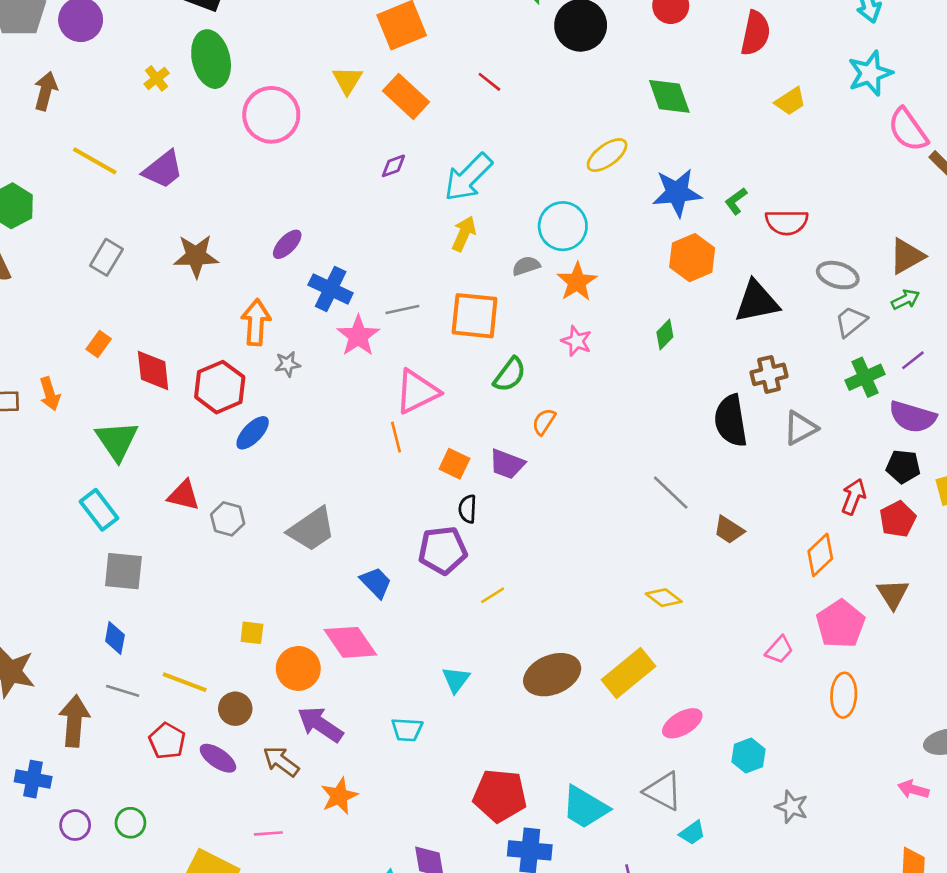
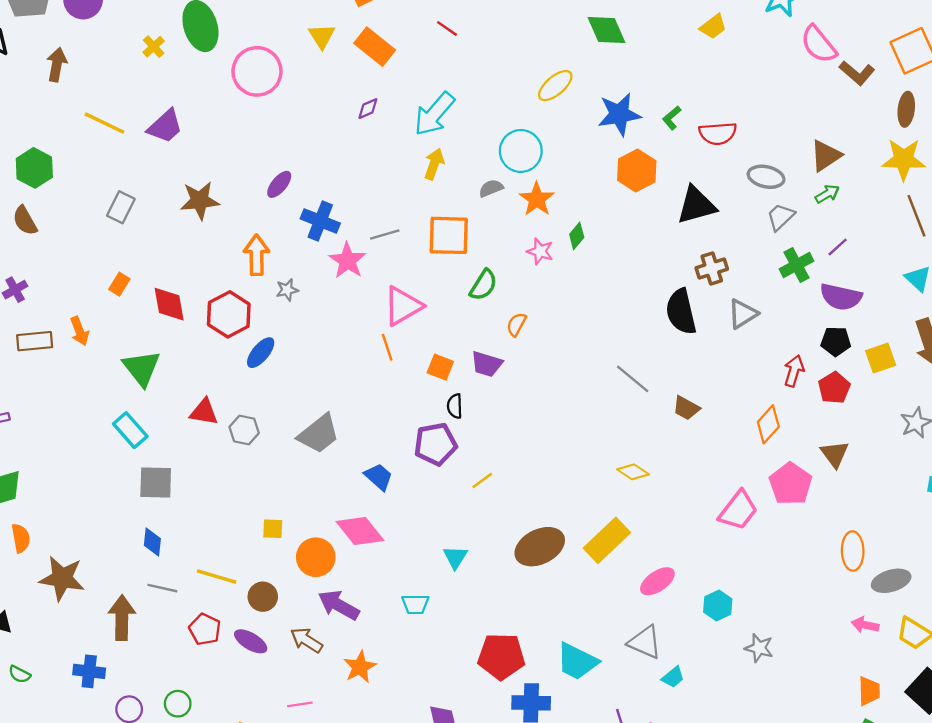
green diamond: (665, 334) -> (577, 236), moved
pink trapezoid: (779, 650) -> (738, 510), size x1.6
orange ellipse: (844, 695) -> (853, 551), moved

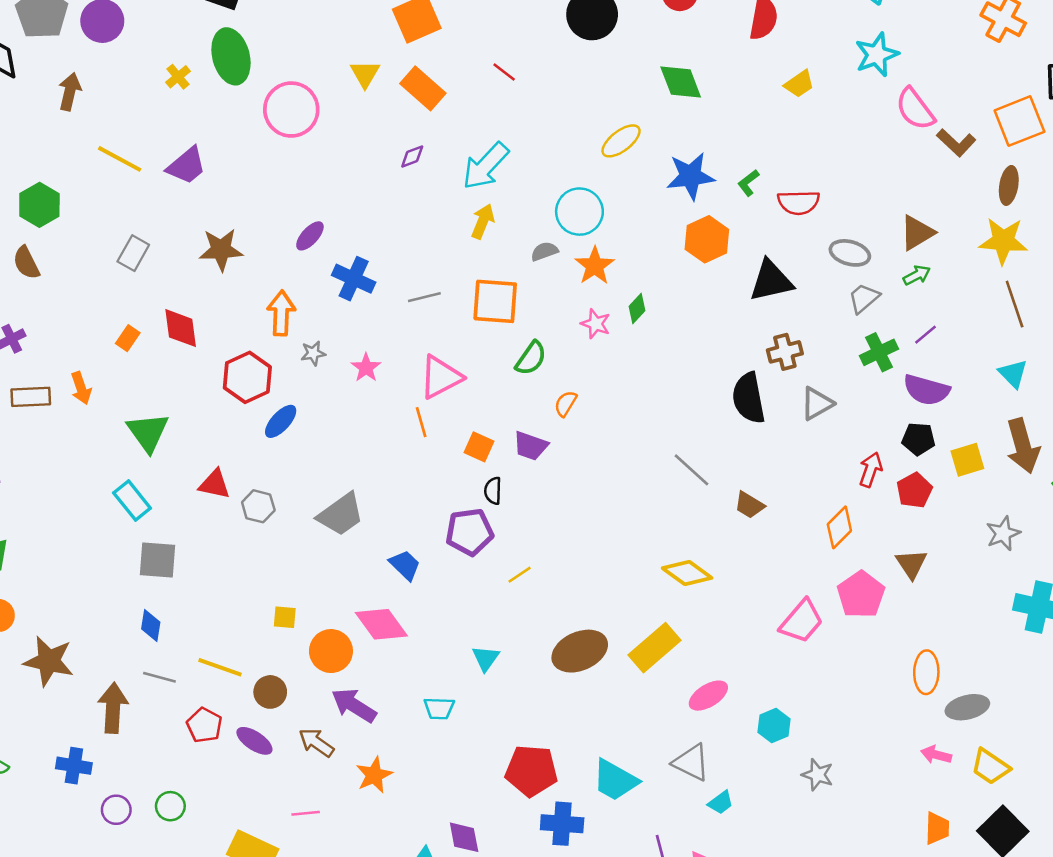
pink star: (347, 261) -> (366, 368), moved, size x0.7
red diamond: (169, 304) -> (181, 328), moved
yellow diamond: (633, 472) -> (687, 573), size x1.4

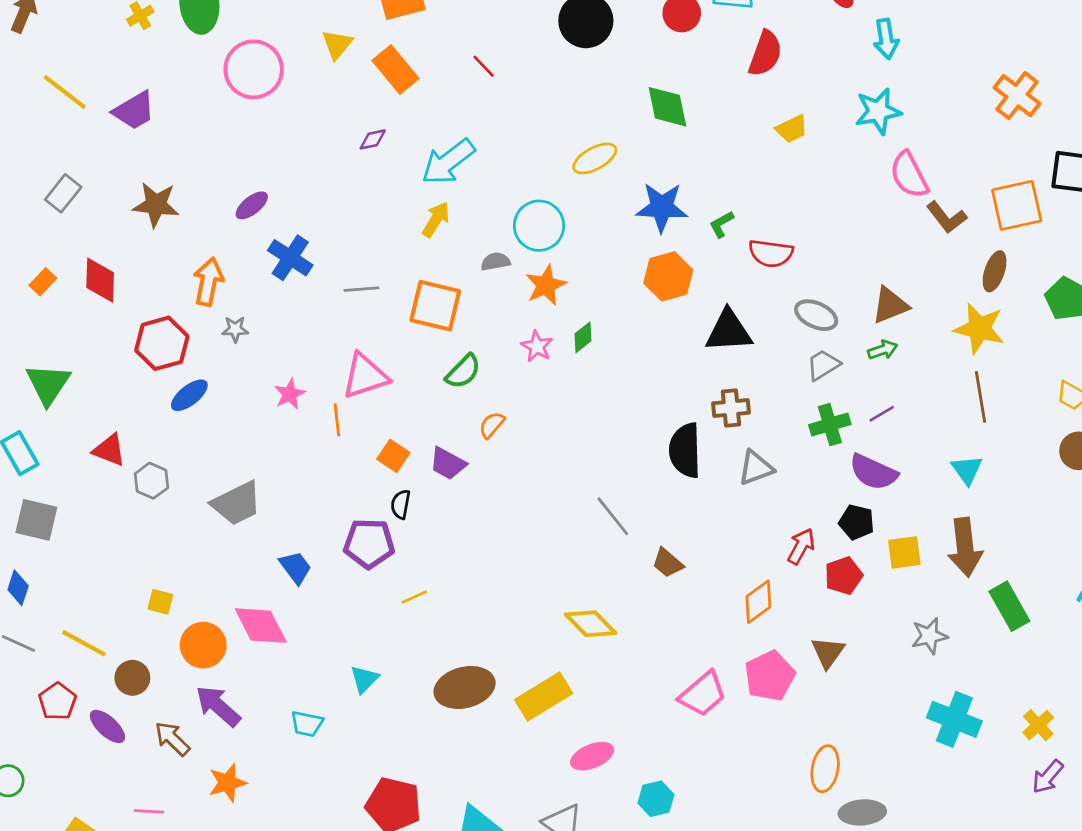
pink star: (366, 368) -> (290, 394), moved

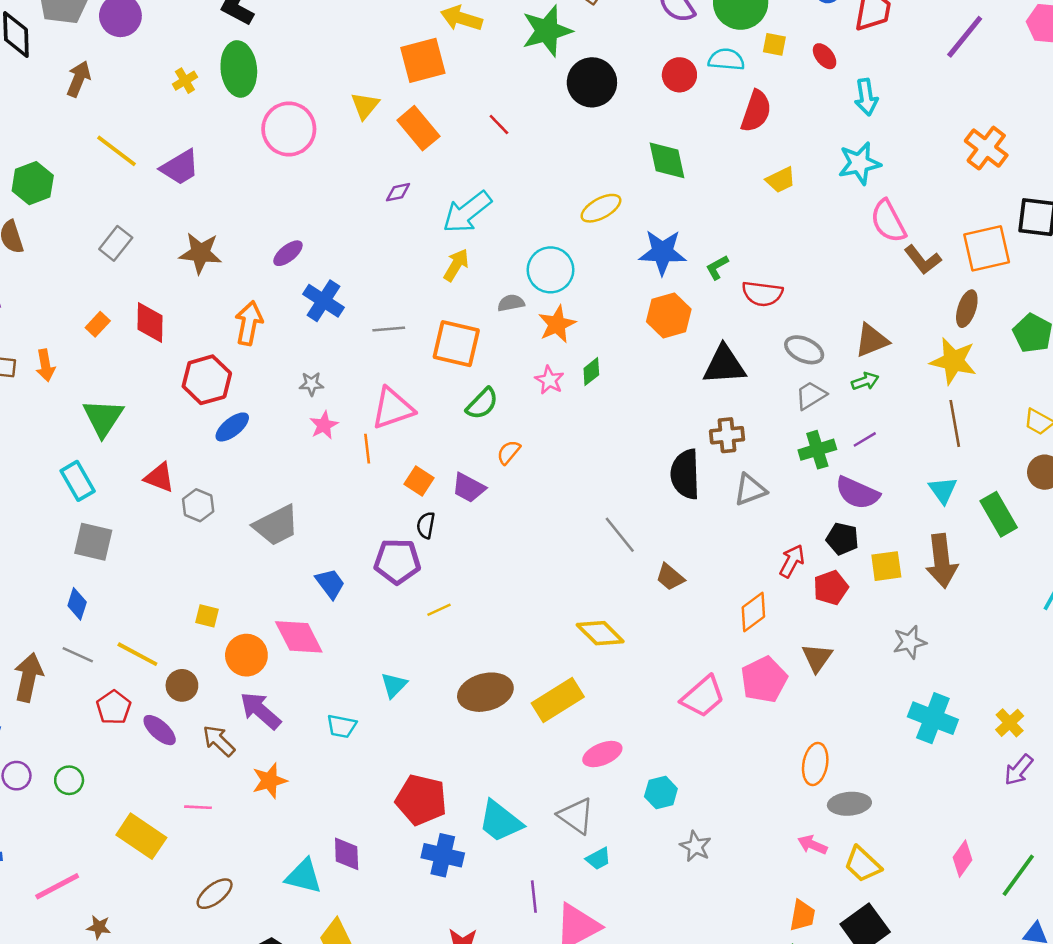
gray star: (235, 329) -> (311, 384), moved
green rectangle: (1009, 606) -> (999, 514), moved

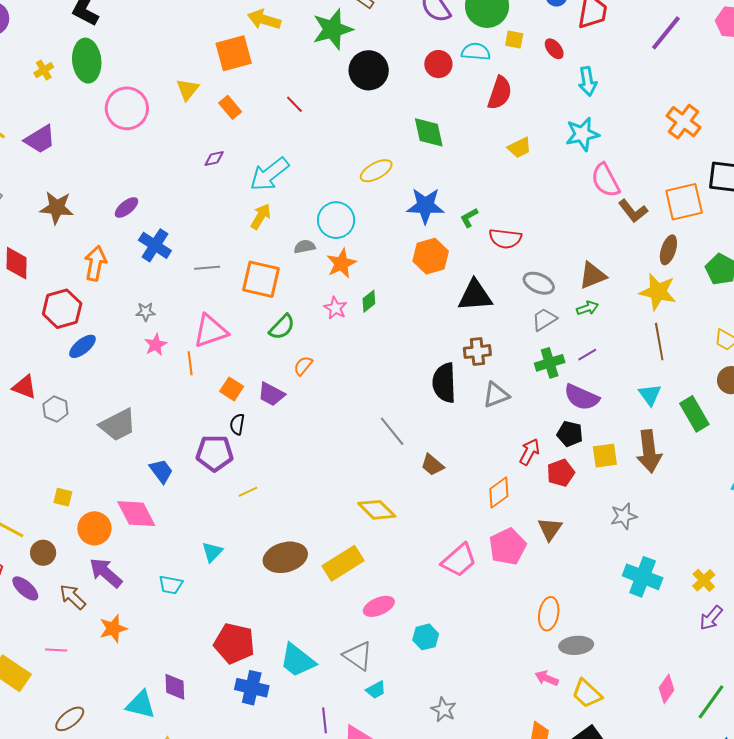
orange rectangle: (418, 128) -> (230, 107), size x0.7
gray star: (695, 846) -> (444, 710), moved

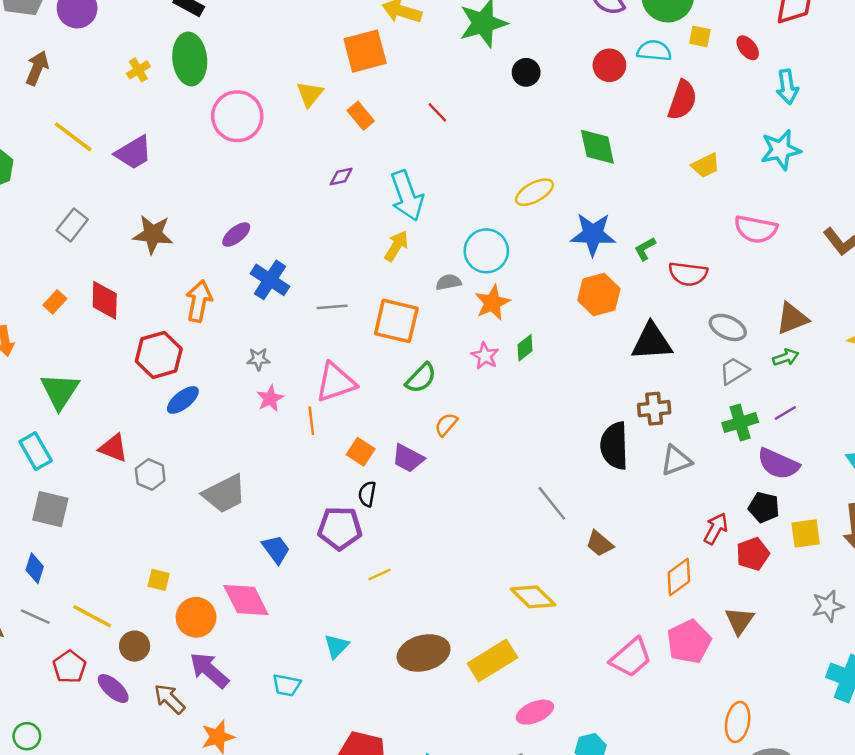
black circle: (369, 70) -> (526, 72), size x0.6
cyan arrow: (269, 174) -> (407, 196), turned -72
pink semicircle: (605, 180) -> (756, 229), moved, turned -51

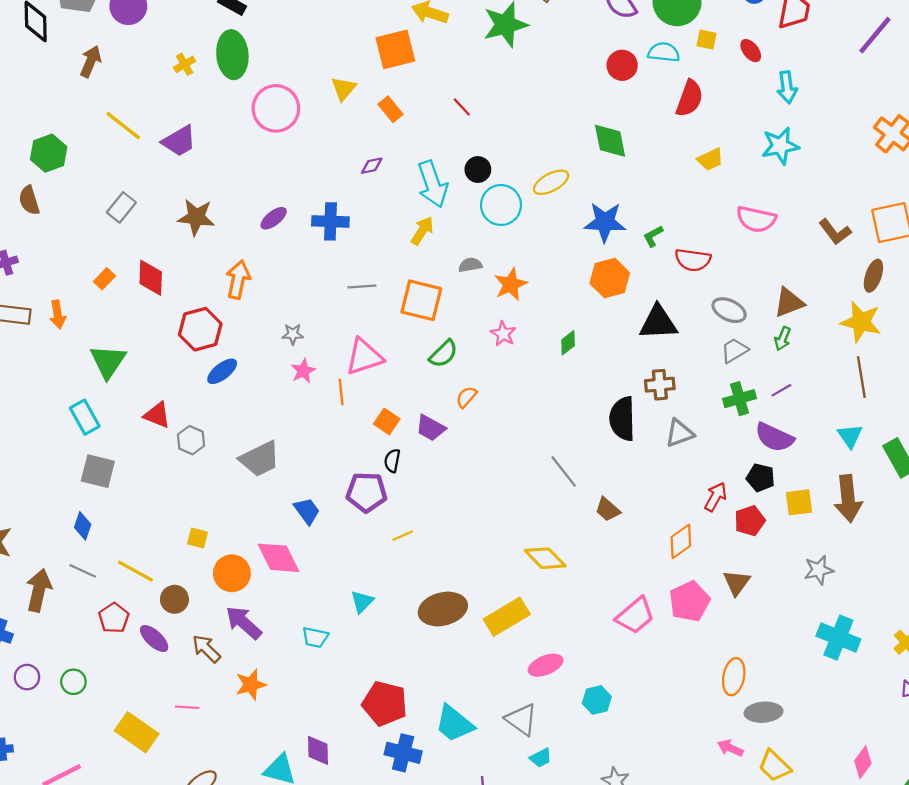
black circle: (526, 72) -> (478, 170), moved
cyan circle: (486, 251) -> (501, 205), moved
blue cross: (270, 280) -> (330, 221), moved, turned -32
green diamond: (525, 348) -> (568, 343), moved
green arrow: (786, 357) -> (783, 339), turned 130

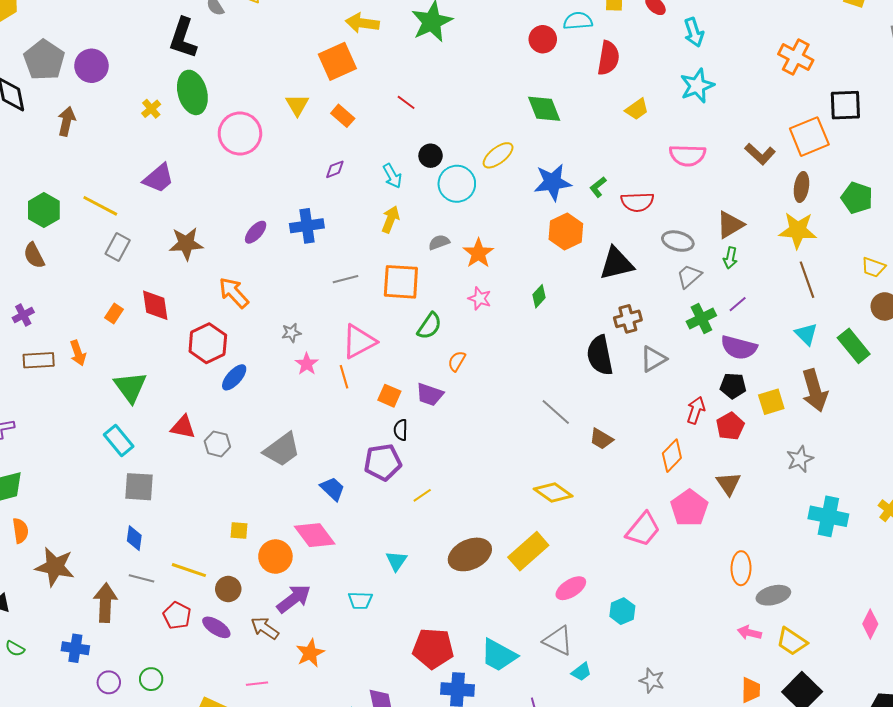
yellow line: (123, 126) -> (100, 206), moved
cyan arrow: (433, 184) -> (392, 176), size x0.6
orange arrow: (238, 280) -> (234, 293), turned -44
purple arrow: (244, 623) -> (294, 599), turned 111

